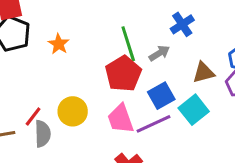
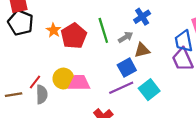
brown triangle: (203, 73) -> (142, 50), moved
red pentagon: (123, 74) -> (74, 36), moved
cyan square: (194, 110) -> (149, 90), moved
pink trapezoid: (121, 119) -> (79, 83), moved, turned 110

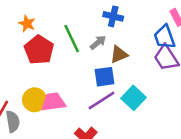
blue cross: (142, 17) -> (113, 16), turned -35
orange star: (54, 30) -> (27, 24), moved
blue square: (127, 68) -> (105, 77), turned 30

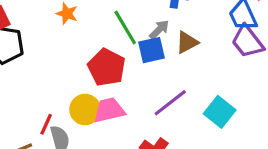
red pentagon: (39, 50) -> (107, 67), moved
blue square: (105, 77) -> (151, 50), moved
cyan square: (134, 98) -> (220, 112), moved

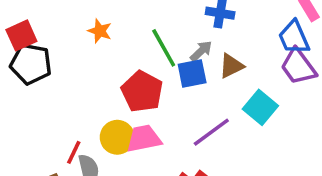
cyan square: (220, 112) -> (260, 107), moved

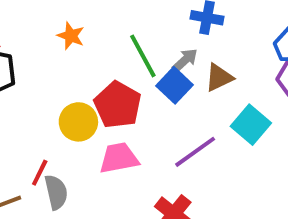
blue square: (192, 74) -> (174, 85), turned -36
yellow circle: (117, 137) -> (78, 122), moved

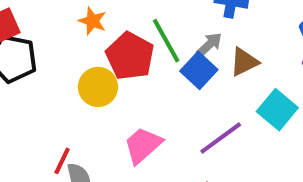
red pentagon: (118, 105) -> (130, 56), moved
yellow circle: (78, 122) -> (98, 87), moved
pink trapezoid: (119, 158) -> (143, 145), turned -30

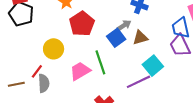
green line: (166, 41) -> (100, 62), moved
yellow circle: (98, 87) -> (54, 49), moved
purple line: (221, 138) -> (139, 82), moved

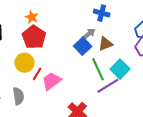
red pentagon: (82, 24) -> (34, 37), moved
green line: (100, 62) -> (98, 69), moved
red line: (37, 71) -> (37, 74), moved

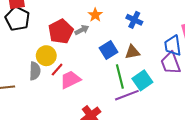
orange star: (32, 17) -> (95, 15), moved
gray arrow: (89, 34) -> (82, 30), moved
gray semicircle: (18, 96) -> (35, 71), moved

